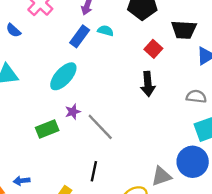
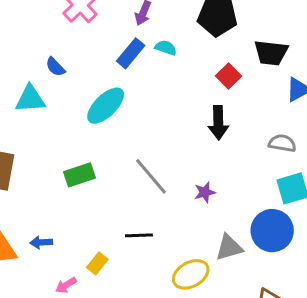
blue semicircle: (13, 30) -> (55, 67), moved
purple star: (73, 112) -> (205, 192), moved
black line: (94, 171) -> (139, 235), turned 72

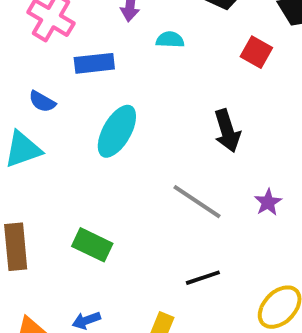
blue rectangle: (131, 53) -> (94, 63), moved, turned 60
black arrow: (218, 123) -> (227, 131), moved
green rectangle: (80, 175) -> (92, 245), moved, turned 60

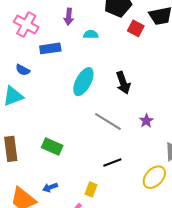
red square: (256, 52) -> (136, 28), moved
cyan ellipse: (117, 131) -> (83, 82), moved

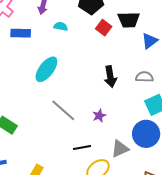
black arrow: (123, 83) -> (110, 77), moved
black line: (112, 163) -> (82, 147), moved

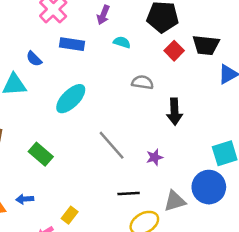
cyan ellipse: (46, 69) -> (71, 99), moved
gray semicircle: (144, 77) -> (142, 82), moved

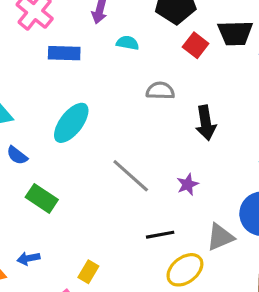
blue semicircle: (34, 59) -> (17, 155), moved

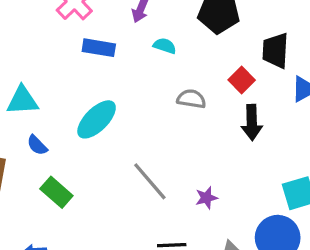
black trapezoid: (235, 33) -> (275, 50), turned 87
red square: (196, 45) -> (242, 80), moved
black arrow: (206, 123) -> (252, 122), moved

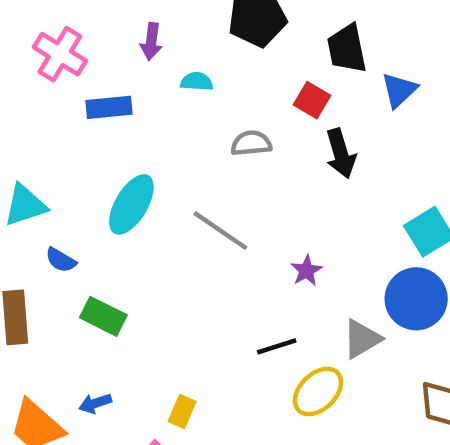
gray line: (150, 181) -> (220, 231), moved

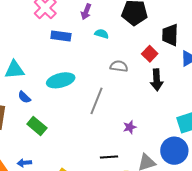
cyan ellipse: (131, 204) -> (61, 80), turned 32
gray line: (220, 231) -> (97, 101), turned 64

